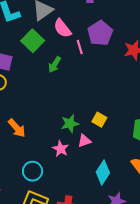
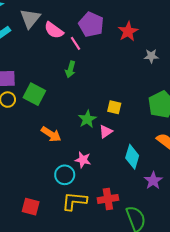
green square: (33, 41) -> (34, 94), moved
green arrow: (55, 64) -> (70, 69), moved
orange arrow: (17, 128) -> (51, 134), moved
pink star: (61, 149) -> (83, 160), moved

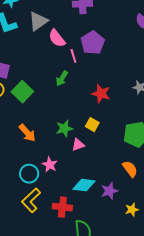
red star: (128, 31) -> (101, 94), moved, turned 30
cyan diamond: (132, 157) -> (84, 185), moved, turned 65
purple star: (153, 181) -> (109, 191), moved
yellow L-shape: (74, 201) -> (31, 200), turned -65

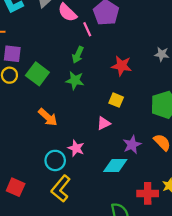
green star: (64, 128) -> (75, 80), moved, turned 30
purple star: (109, 191) -> (132, 145), moved
red cross: (62, 207) -> (148, 193), moved

